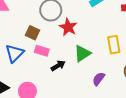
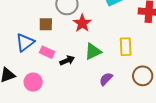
brown square: (33, 33) -> (46, 24), turned -32
pink rectangle: (42, 51) -> (47, 52), moved

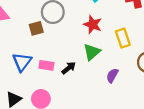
red star: (82, 23) -> (93, 24), moved
brown square: (46, 24) -> (36, 28), moved

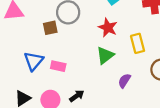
black arrow: (69, 68) -> (77, 96), moved

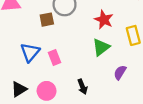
pink rectangle: (58, 66) -> (54, 58), turned 56
black arrow: (77, 96) -> (82, 87), moved, turned 104

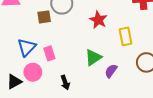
green triangle: (101, 47) -> (93, 57), moved
black arrow: (82, 87) -> (65, 82), moved
pink circle: (47, 91) -> (33, 72), moved

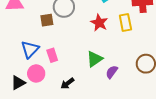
yellow rectangle: (125, 36) -> (125, 23), moved
black arrow: (65, 82) -> (67, 83), turned 72

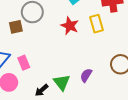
green triangle: (94, 59) -> (62, 82), moved, turned -30

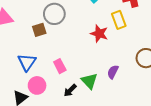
red star: (70, 26) -> (99, 34), moved
pink rectangle: (24, 63) -> (60, 66), moved

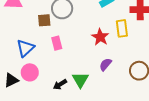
pink rectangle: (60, 66) -> (57, 43), moved
purple semicircle: (113, 72) -> (105, 64), moved

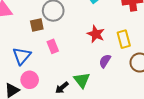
yellow rectangle: (122, 28) -> (124, 39), moved

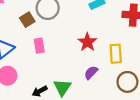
brown square: (37, 25) -> (27, 20), turned -32

